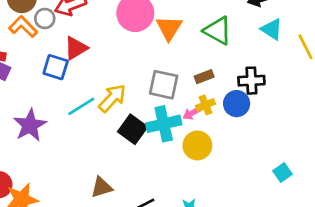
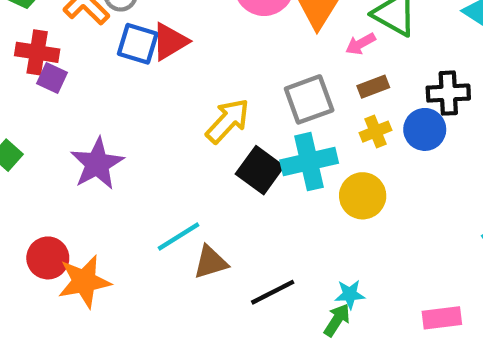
blue square: (56, 67) -> (138, 44), moved
gray square: (164, 85) -> (309, 99), turned -32
cyan line: (81, 106) -> (178, 237), moved
pink arrow: (192, 113) -> (360, 44), moved

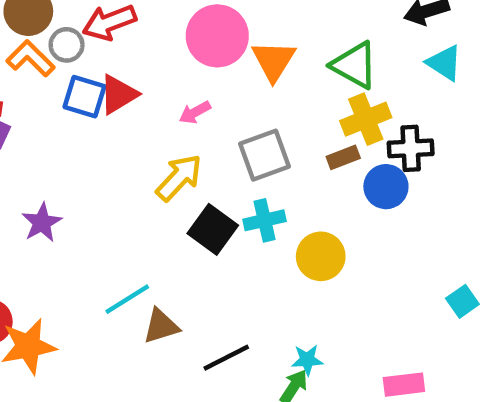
pink arrow: (360, 44) -> (195, 112), moved
brown rectangle: (373, 87) -> (343, 157), moved
yellow cross: (375, 132) -> (366, 119), moved, size x1.5
cyan cross: (309, 162) -> (264, 220), size x0.7
purple star: (97, 164) -> (42, 223), size x0.7

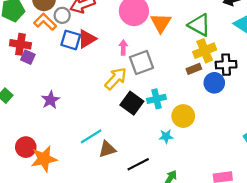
pink arrow: (195, 112) -> (123, 47), turned 120
gray square: (264, 155) -> (141, 62), moved
cyan star: (307, 360) -> (166, 136), moved

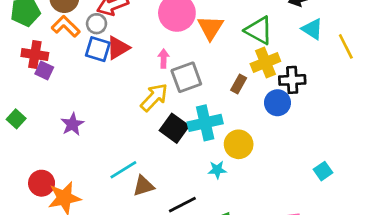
gray circle: (62, 15) -> (97, 24), moved
brown rectangle: (194, 69) -> (239, 84), moved, turned -40
cyan cross: (156, 99) -> (205, 123), size x1.4

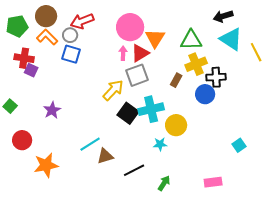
cyan triangle: (312, 29) -> (231, 39), size x1.4
green triangle: (259, 30) -> (191, 40), turned -30
red triangle: (118, 48) -> (140, 53), moved
pink arrow: (164, 59) -> (123, 53), moved
red circle: (42, 183) -> (22, 140), moved

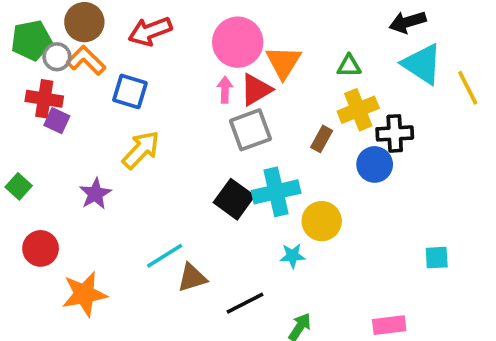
gray circle: (70, 35) -> (57, 57), moved
green triangle: (191, 40) -> (349, 66), size x0.6
yellow arrow: (113, 90) -> (141, 150), moved
cyan square: (239, 145) -> (437, 258), turned 32

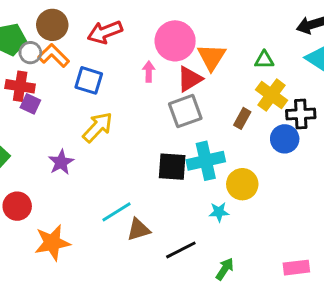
pink arrow: (225, 90) -> (149, 72), moved
yellow cross: (358, 110) -> (272, 95), turned -32
black square: (234, 199) -> (172, 167), turned -32

